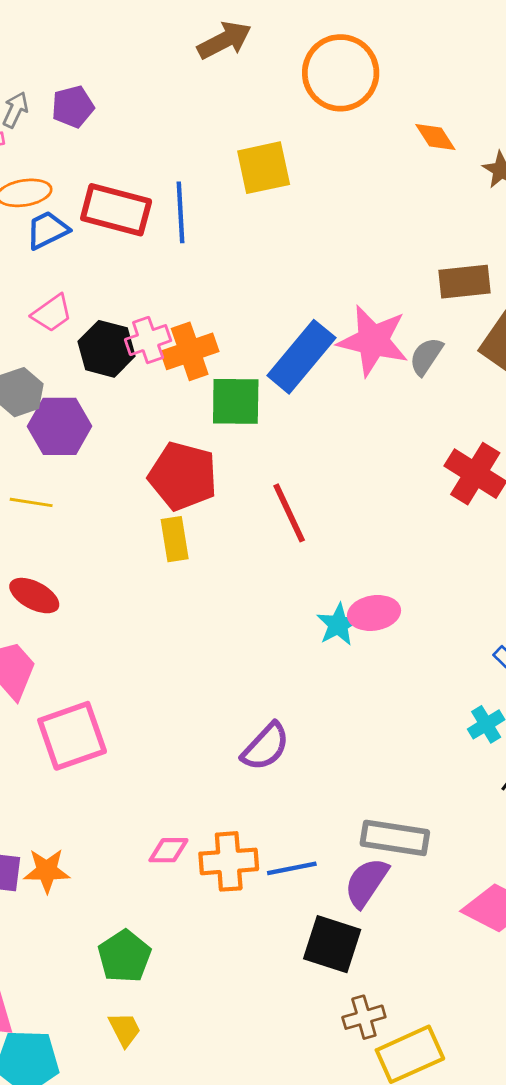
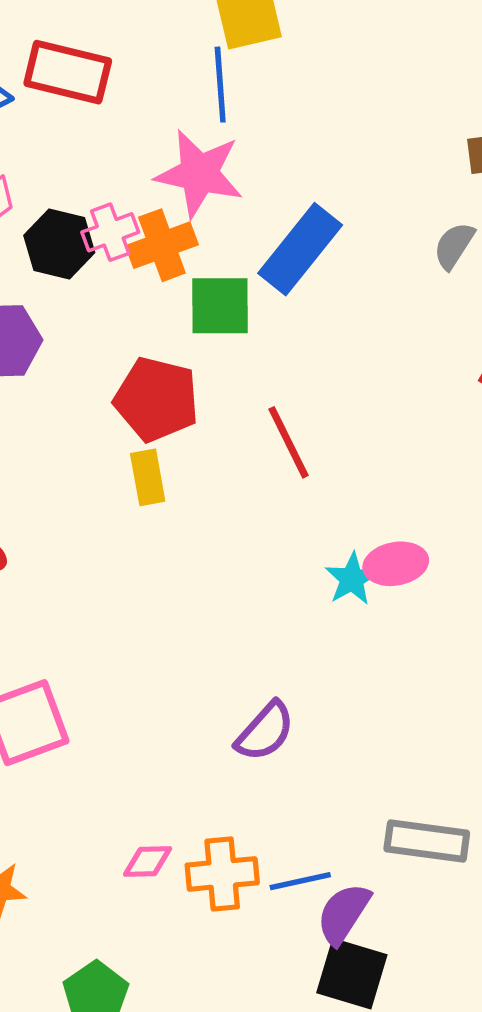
blue line: (181, 212) -> (220, 85), moved
pink star: (373, 341) -> (199, 174), moved
purple semicircle: (366, 882) -> (343, 914), moved

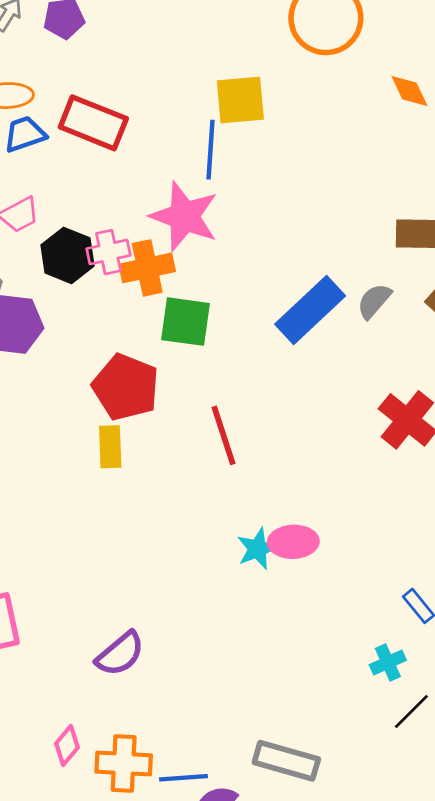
blue rectangle: (300, 249) -> (310, 310), moved
purple semicircle: (265, 731) -> (120, 654), moved
pink diamond: (148, 862) -> (67, 745), turned -57

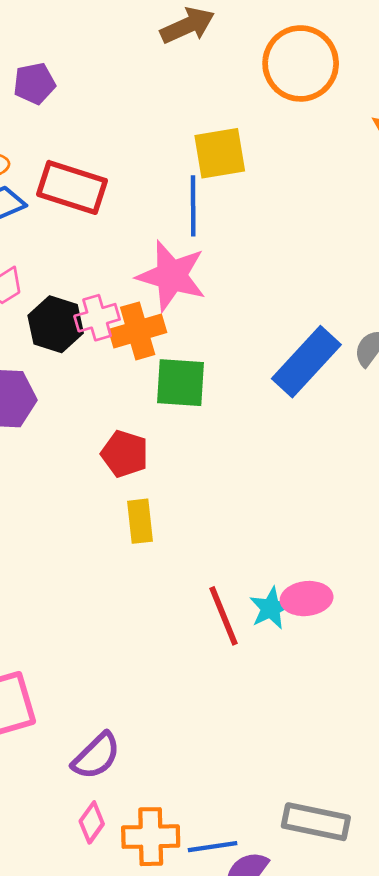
red pentagon: (126, 387) -> (125, 454), size x0.7
red line: (224, 435) -> (223, 616), moved
yellow rectangle: (110, 447) -> (140, 521), moved
purple semicircle: (120, 654) -> (96, 756), moved

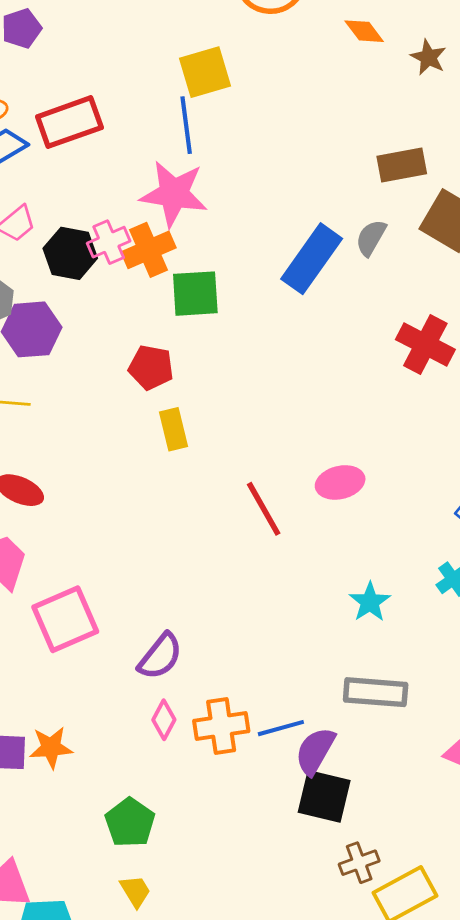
red rectangle: (72, 187) -> (69, 122), turned -30
cyan star: (271, 608) -> (370, 602), moved

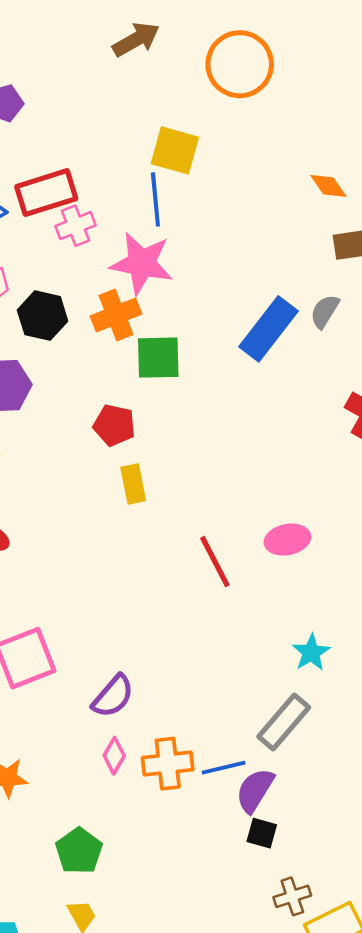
orange diamond: (364, 31) -> (328, 186), moved
yellow square: (205, 72) -> (175, 150), turned 30
pink cross: (109, 242) -> (76, 226), moved
gray rectangle: (376, 692) -> (284, 722), moved, turned -56
black square: (324, 796) -> (262, 833), size x0.6

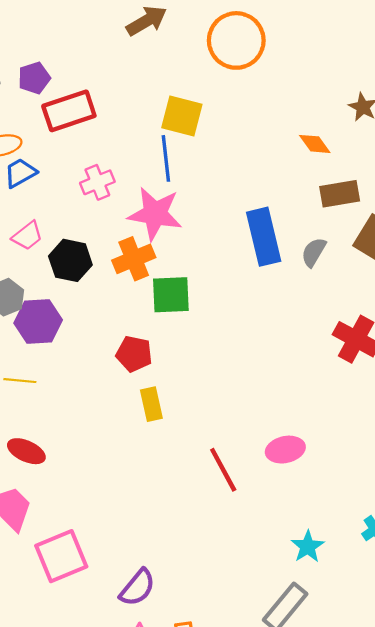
red rectangle: (46, 193) -> (69, 111), moved
blue rectangle: (268, 329) -> (264, 237), moved, turned -50

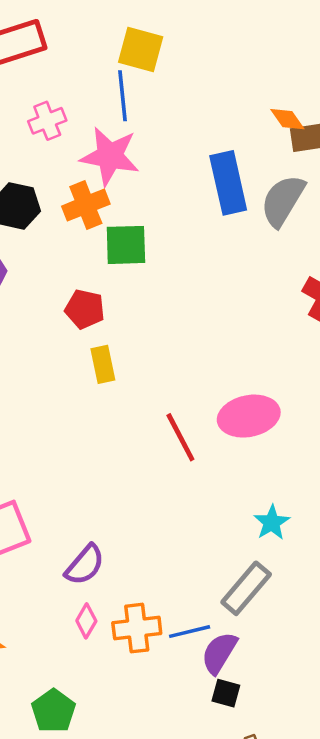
orange diamond: (315, 144) -> (287, 119), moved
gray semicircle: (314, 252) -> (283, 201), size x1.6
pink ellipse: (285, 450) -> (249, 416), size x1.4

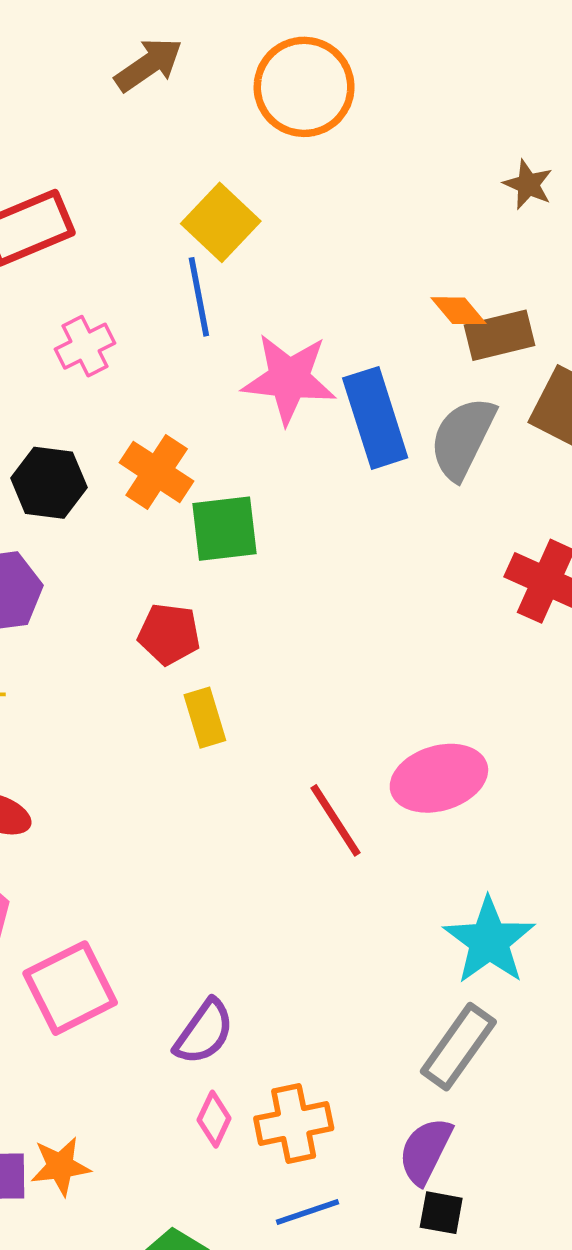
yellow square: (141, 50) -> (221, 222), turned 33
pink star: (110, 156) -> (289, 379), moved
orange cross: (86, 205) -> (157, 472), turned -30
cyan star: (272, 523) -> (489, 941), size x1.6
blue line: (190, 632) -> (307, 1212), moved

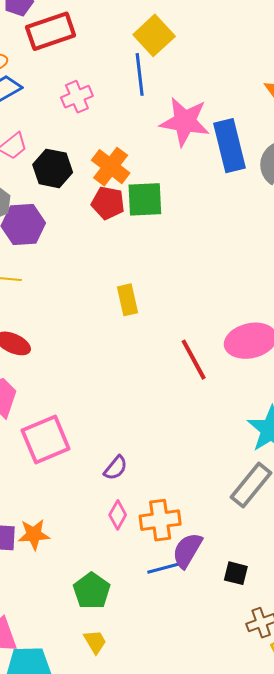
red pentagon: (169, 634) -> (108, 203), moved
purple semicircle: (204, 1032) -> (116, 468), size x0.7
purple semicircle: (425, 1151) -> (187, 550), moved

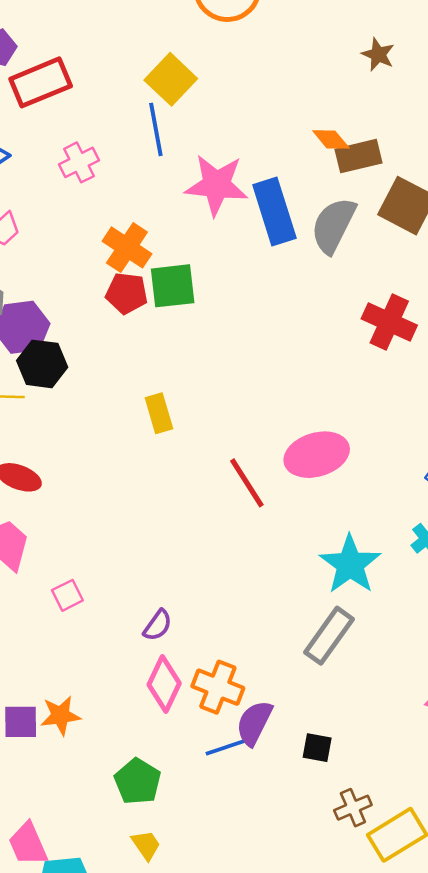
black hexagon: (53, 168) -> (42, 364), moved
pink square: (46, 440) -> (67, 595), size x0.5
pink diamond: (118, 515) -> (164, 684), size x1.5
orange cross: (160, 520) -> (218, 687), turned 33

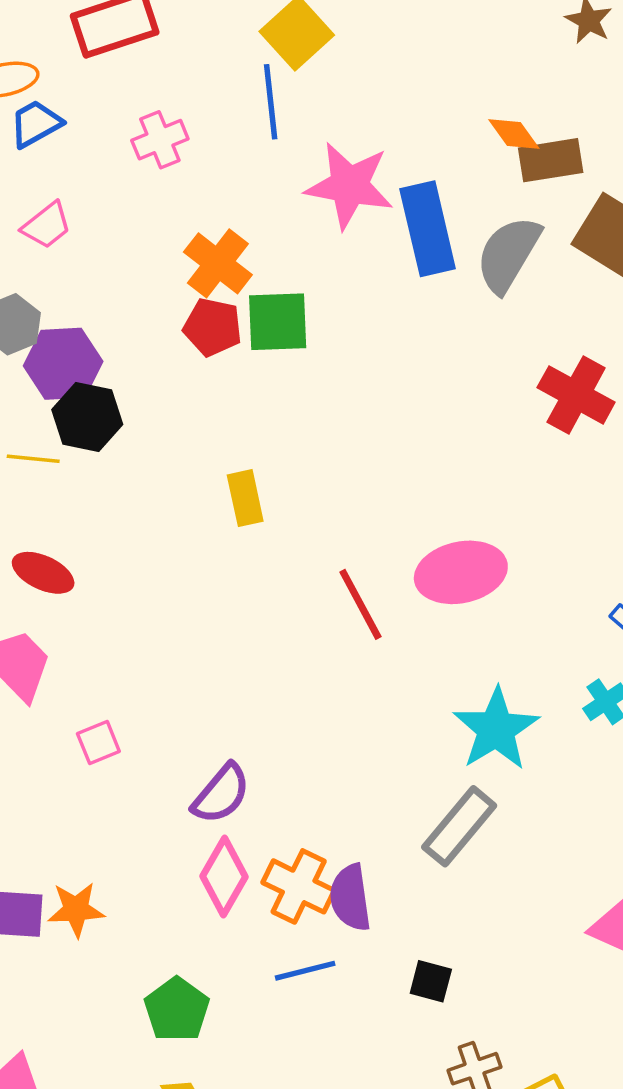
purple semicircle: (158, 625) -> (221, 794), size x1.4
purple semicircle: (254, 723) -> (350, 898), moved, turned -39

